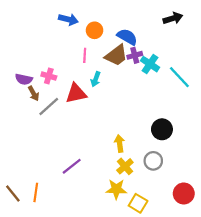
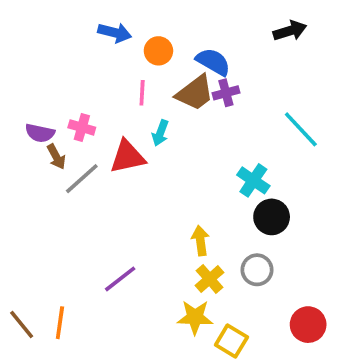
cyan cross: (150, 64) -> (253, 180), moved

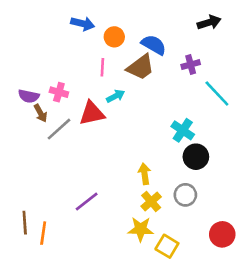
purple cross: (226, 93) -> (191, 65), moved
cyan arrow: (160, 133) -> (116, 96), turned -138
brown line: (22, 325) -> (25, 223), moved, turned 35

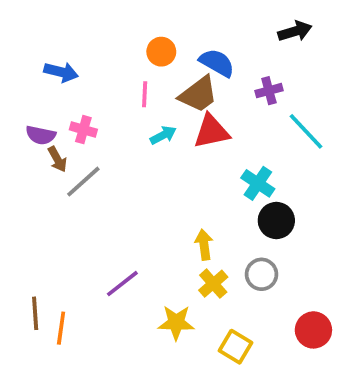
blue arrow: (83, 24) -> (61, 72), moved
red triangle: (92, 113) -> (211, 131), moved
yellow star: (141, 229) -> (176, 323), moved

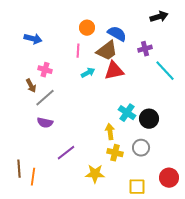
purple semicircle: (41, 135) -> (45, 123), moved
cyan cross: (258, 183) -> (127, 113), moved
yellow cross: (213, 284) -> (115, 153), turned -35
yellow square: (236, 347) -> (137, 187), moved, turned -30

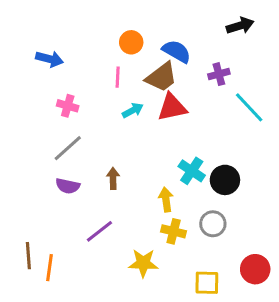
brown arrow: (31, 86) -> (113, 178), moved, turned -152

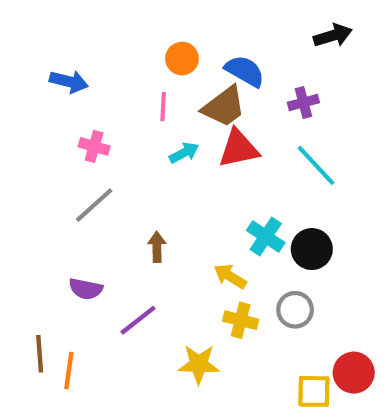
cyan line: (249, 107) -> (316, 165), moved
purple semicircle: (68, 186) -> (86, 289), moved
yellow arrow: (166, 200) -> (230, 276), turned -50
yellow square: (207, 283) -> (314, 391), moved

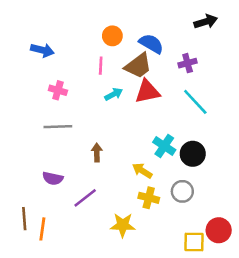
gray line: (94, 205) -> (58, 127), turned 40

